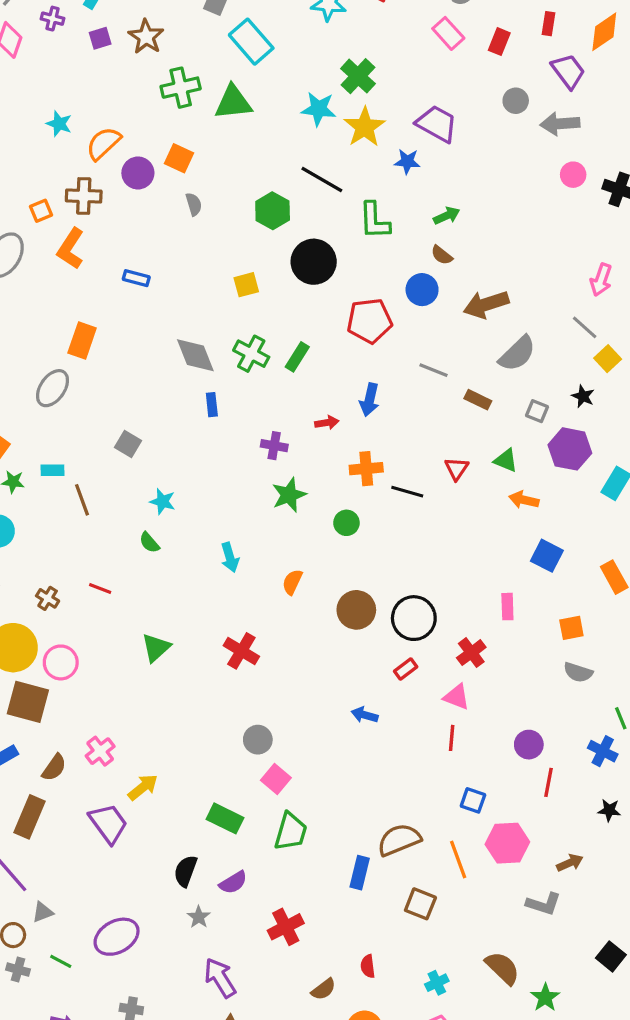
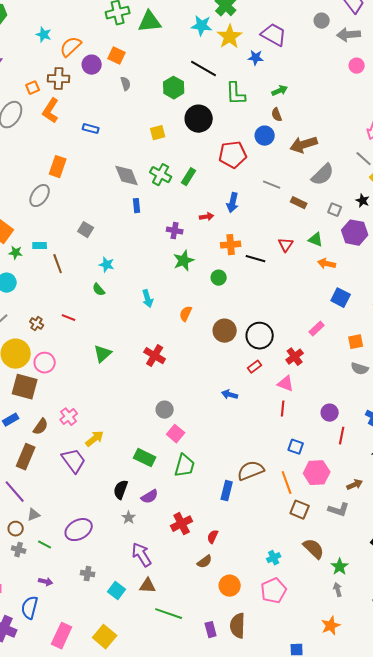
brown semicircle: (442, 255) -> (277, 115), turned 32
pink rectangle: (507, 607) -> (317, 329), turned 49
brown square: (420, 904) -> (300, 510), moved
red semicircle: (368, 966) -> (213, 537), moved, turned 32

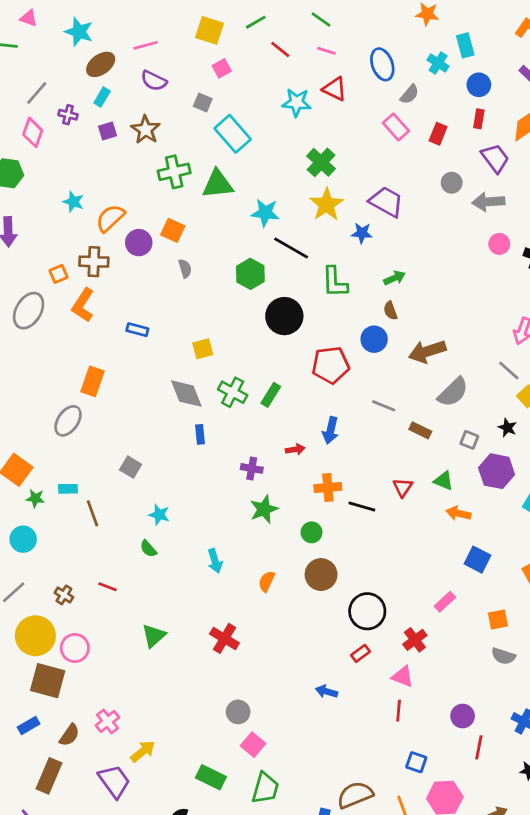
cyan star: (202, 26) -> (265, 213), moved
yellow square: (158, 133) -> (203, 349), moved
brown circle: (225, 331) -> (321, 575), moved

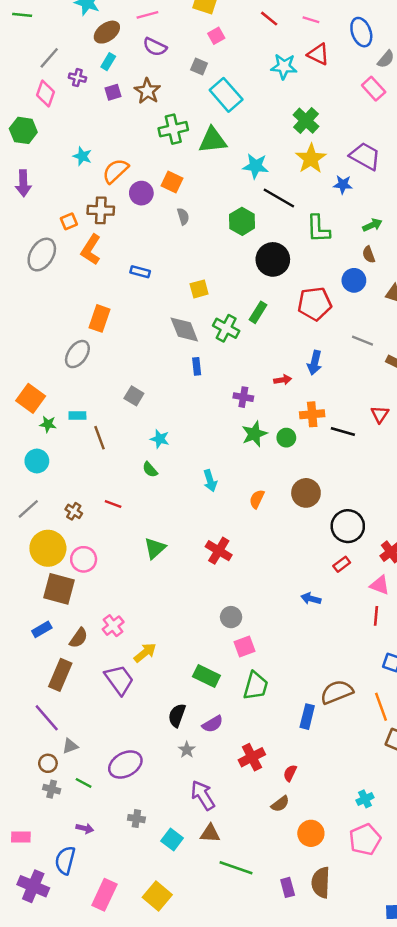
green rectangle: (271, 395) -> (258, 312), moved
green circle: (312, 532) -> (286, 438), moved
pink square: (253, 745) -> (245, 647), turned 30

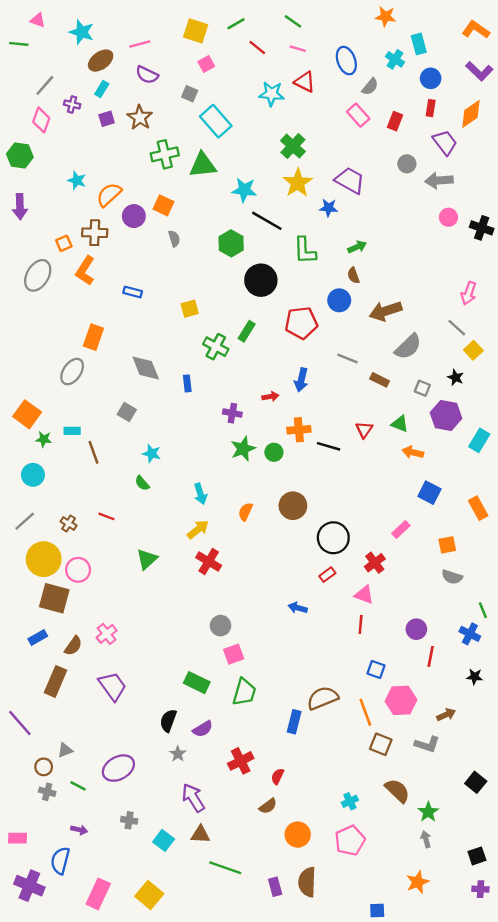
gray diamond: (184, 329) -> (146, 368), moved
yellow arrow: (145, 653) -> (198, 529), moved
purple line: (47, 718) -> (20, 723), moved

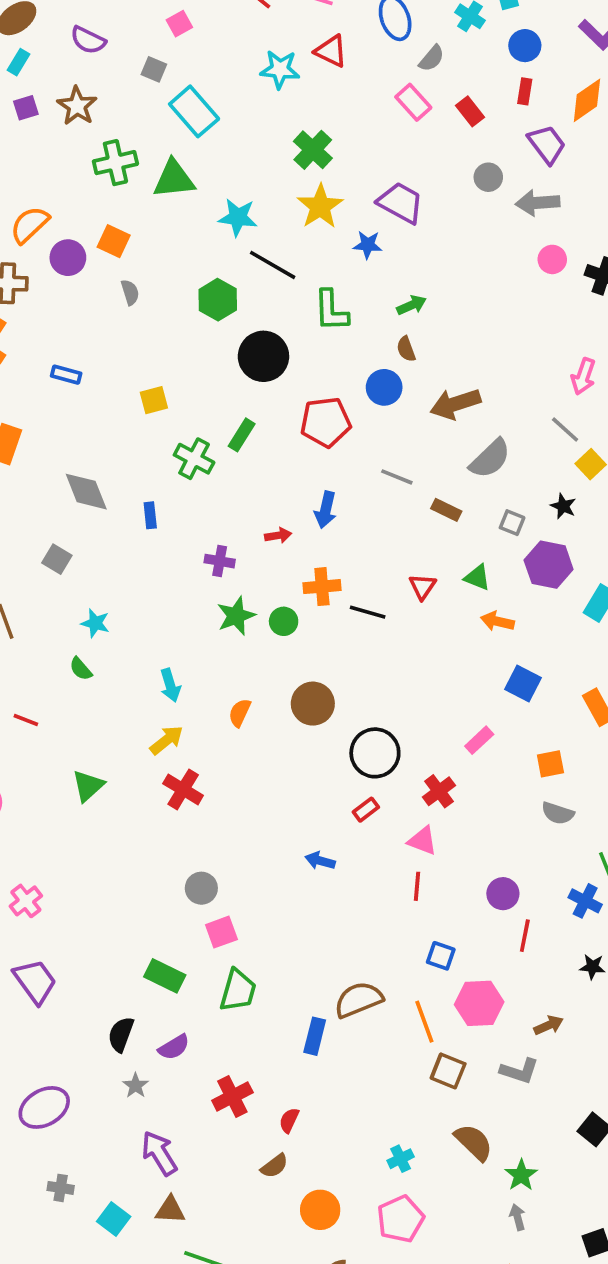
red rectangle: (395, 121) -> (470, 111), turned -60

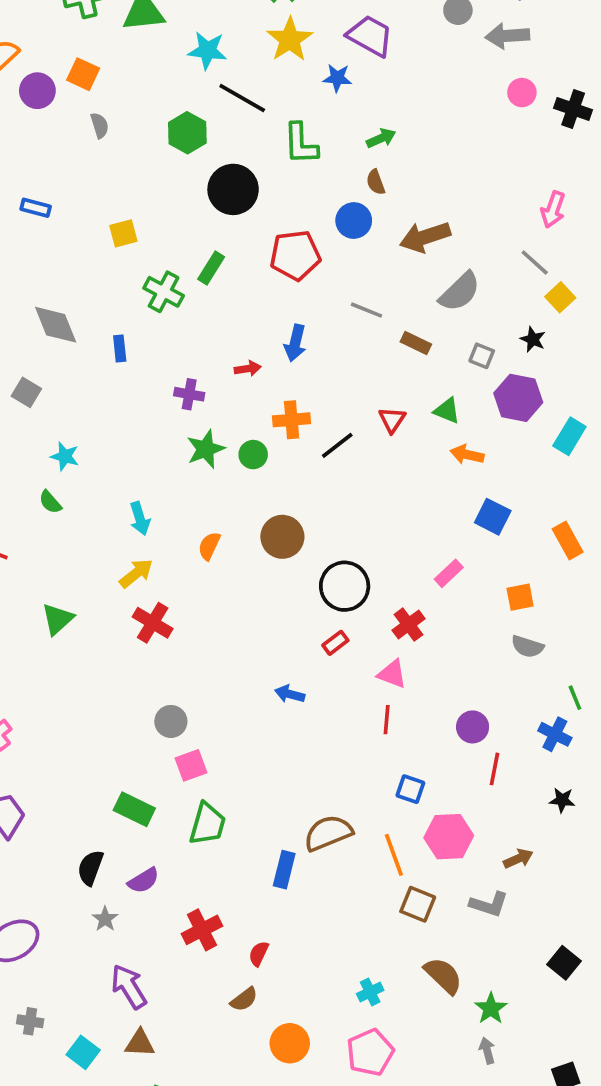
black line: (368, 612) -> (337, 445), turned -54

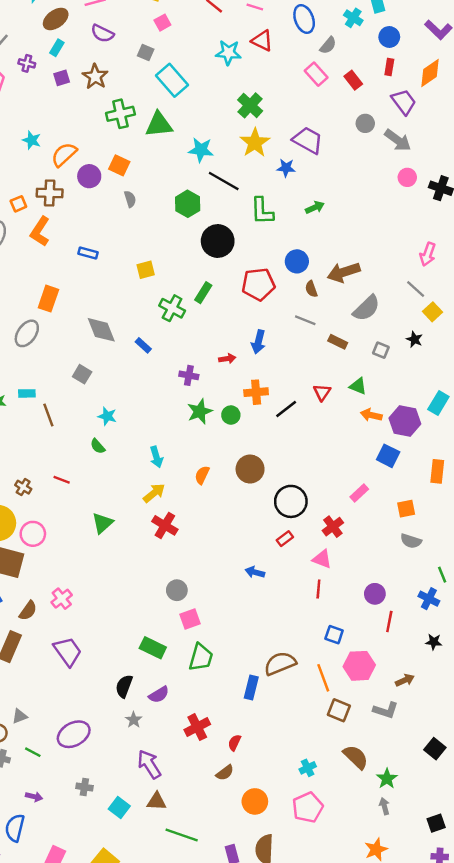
gray arrow: (507, 36) -> (398, 140), turned -140
brown semicircle: (376, 182) -> (311, 289), moved
blue rectangle: (120, 348) -> (143, 345), turned -42
purple hexagon: (518, 398) -> (405, 421), moved
orange rectangle: (568, 540) -> (437, 471), turned 35

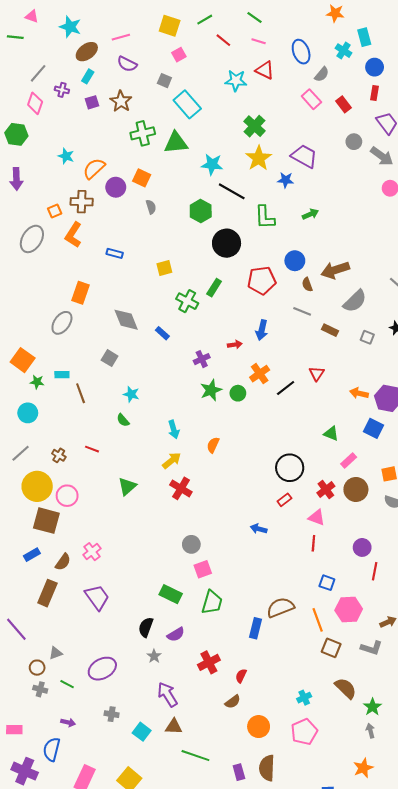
purple cross: (189, 375) -> (202, 359), turned -35
green triangle: (358, 386) -> (331, 434), moved
orange cross: (256, 392) -> (260, 374), turned -30
brown circle: (250, 469) -> (356, 489), moved

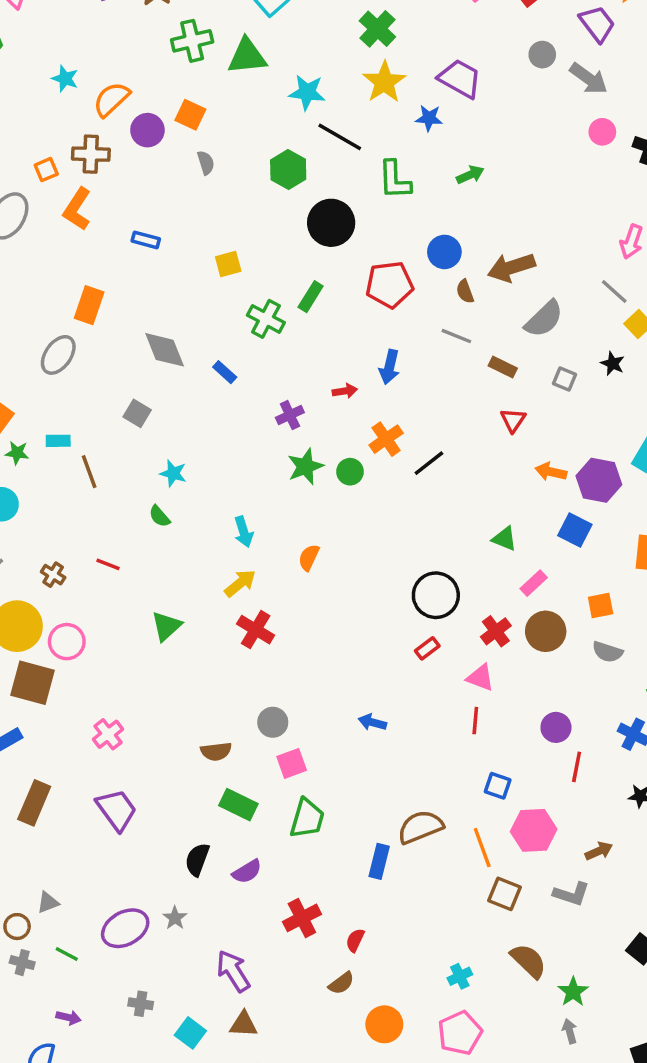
red triangle: (317, 374) -> (513, 420), moved
blue arrow: (259, 529) -> (372, 722), moved
brown semicircle: (63, 562) -> (216, 751), moved, turned 48
gray star: (154, 656) -> (175, 918), moved

